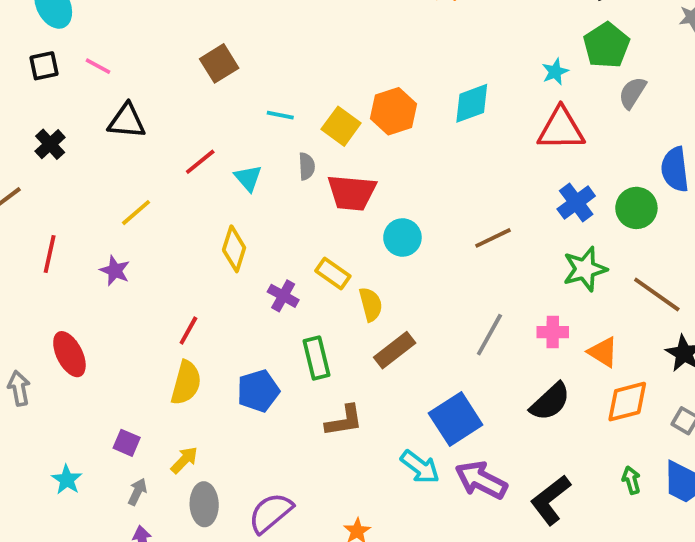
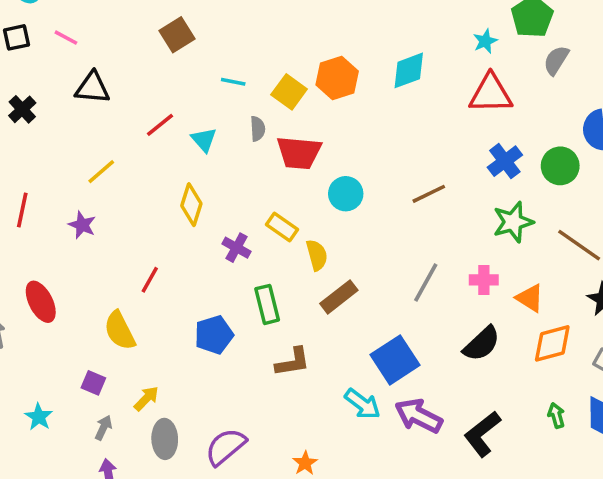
yellow semicircle: (186, 383) -> (120, 331), moved, turned 138

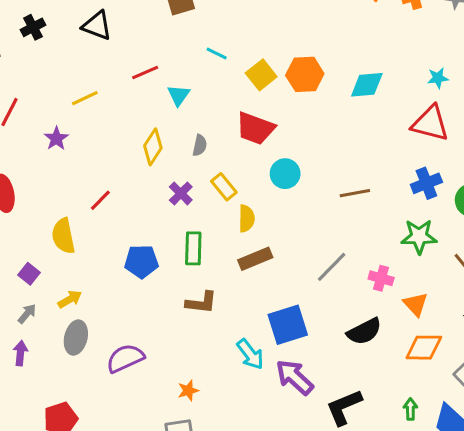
gray semicircle: (258, 129) -> (200, 145), moved

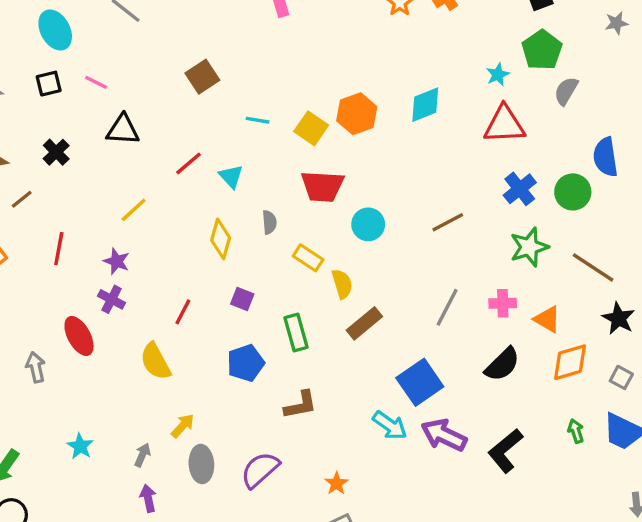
purple cross: (181, 193) -> (111, 299), moved
purple square: (29, 274) -> (242, 299), moved
brown L-shape: (201, 303) -> (301, 405), moved

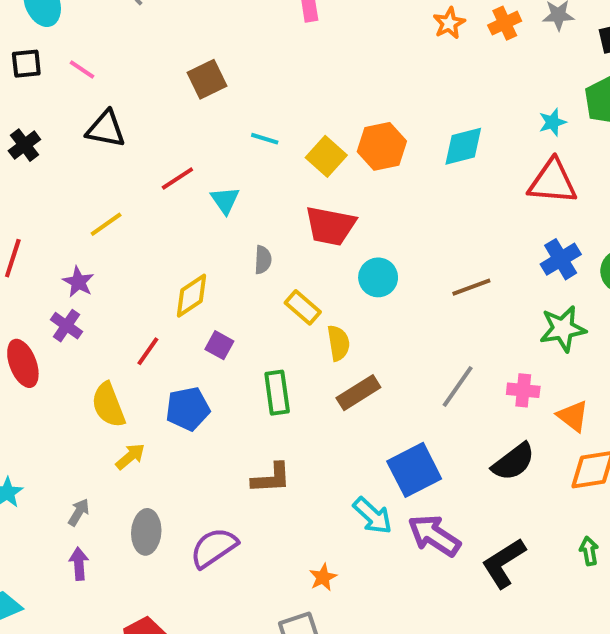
yellow diamond: (221, 239) -> (192, 296), moved, turned 33
blue pentagon: (246, 363) -> (188, 409), moved
yellow arrow: (183, 426) -> (130, 457), moved
orange star: (336, 483) -> (323, 577), moved

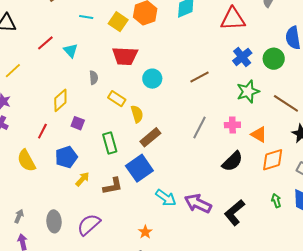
yellow arrow: (130, 457) -> (82, 179), moved
blue square: (414, 470) -> (139, 168), moved

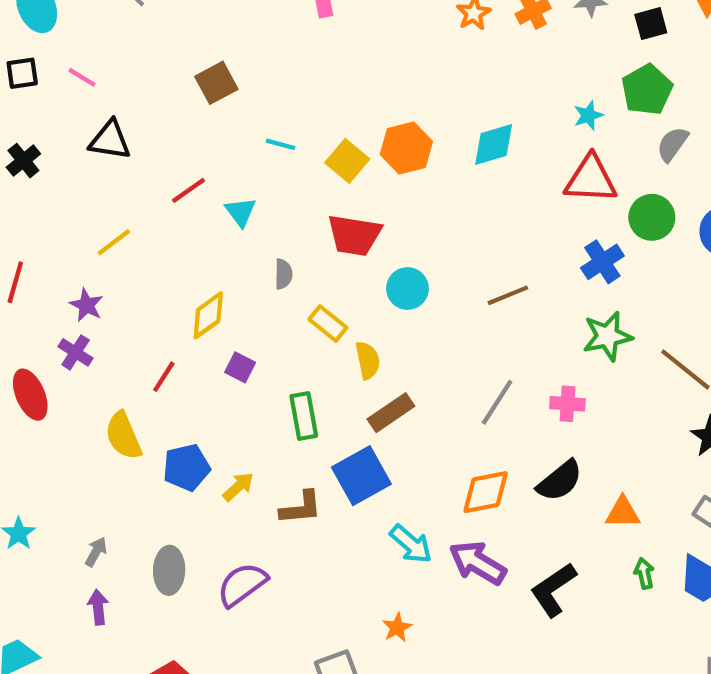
green circle: (274, 59) -> (652, 217), moved
orange triangle: (259, 134) -> (623, 512), moved, turned -36
blue pentagon: (66, 157) -> (186, 467), moved
orange diamond: (273, 160) -> (486, 492), moved
orange star: (145, 232) -> (397, 628), moved

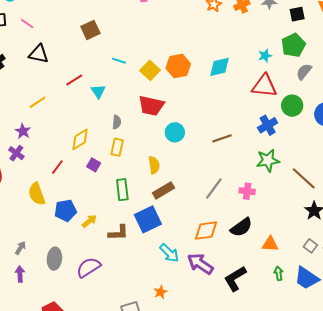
yellow rectangle: (328, 324) -> (117, 147), moved, turned 60

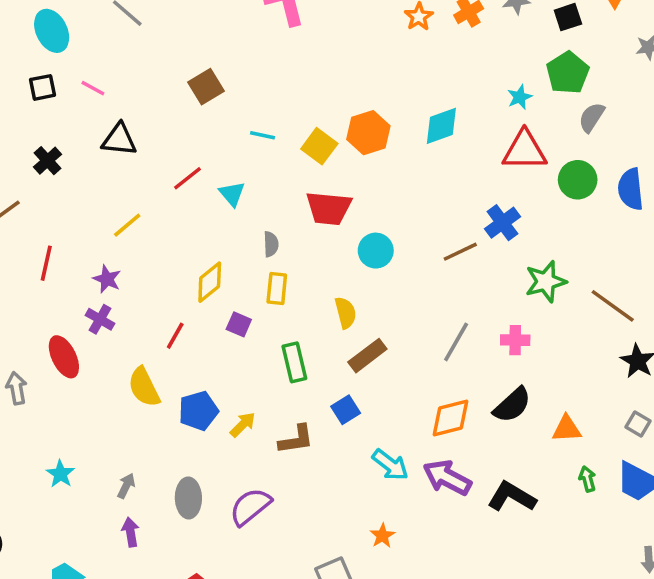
blue cross: (268, 125) -> (503, 223), moved
blue square: (148, 219) -> (346, 410), size x0.6
black L-shape: (235, 279) -> (512, 497), turned 68

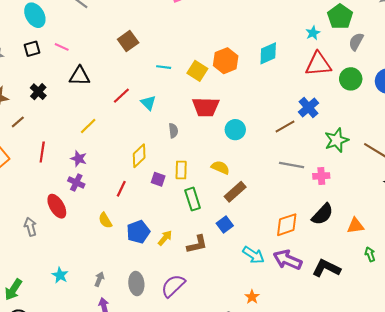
yellow rectangle: (277, 289) -> (181, 170), moved
yellow semicircle: (346, 313) -> (220, 168), turned -48
gray line: (456, 342) -> (292, 165), moved, turned 75
yellow semicircle: (144, 387) -> (105, 220), size x0.7

